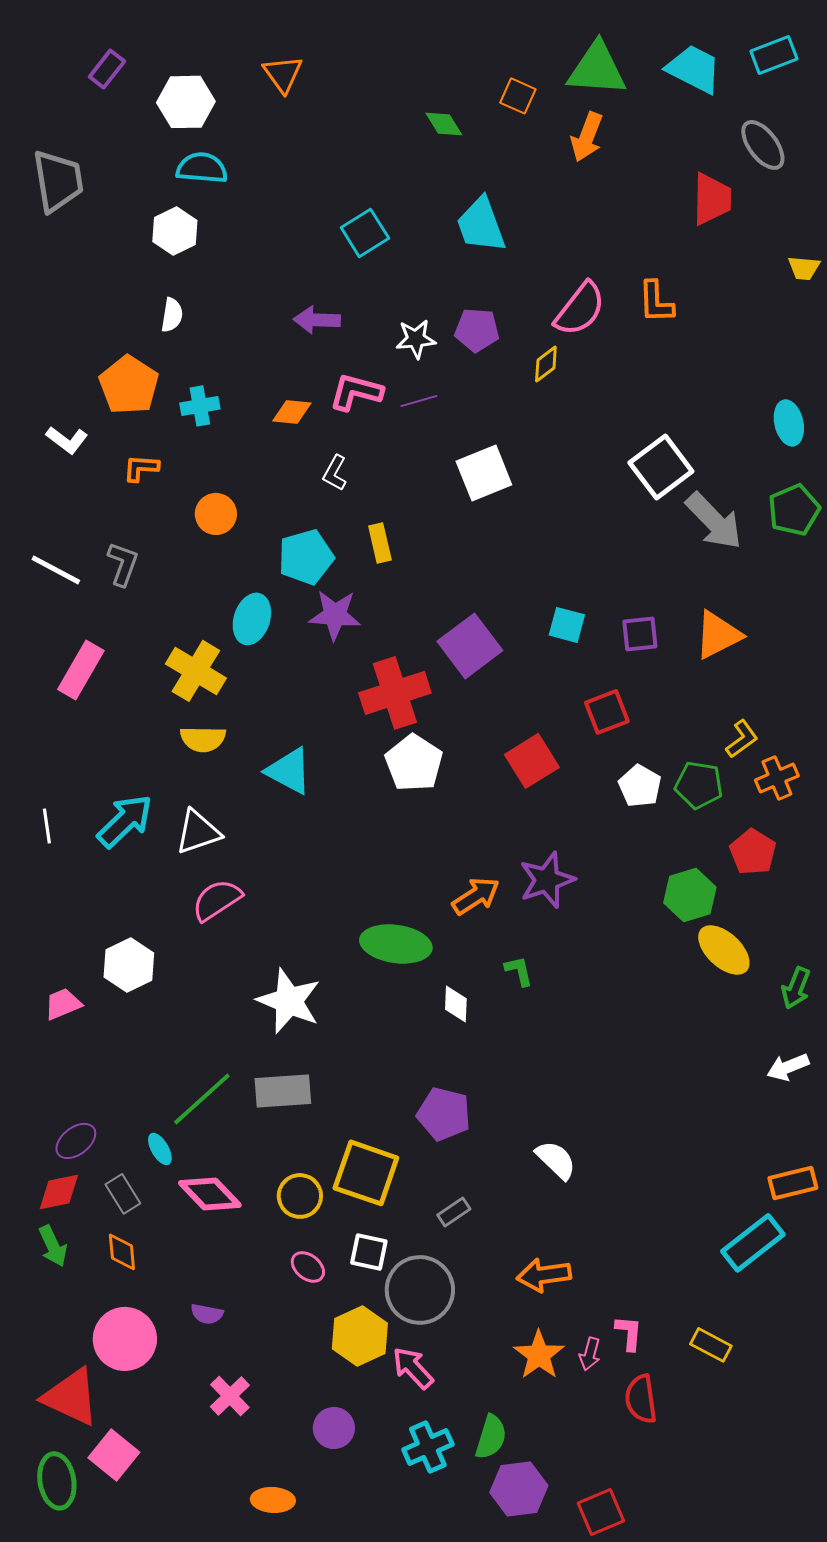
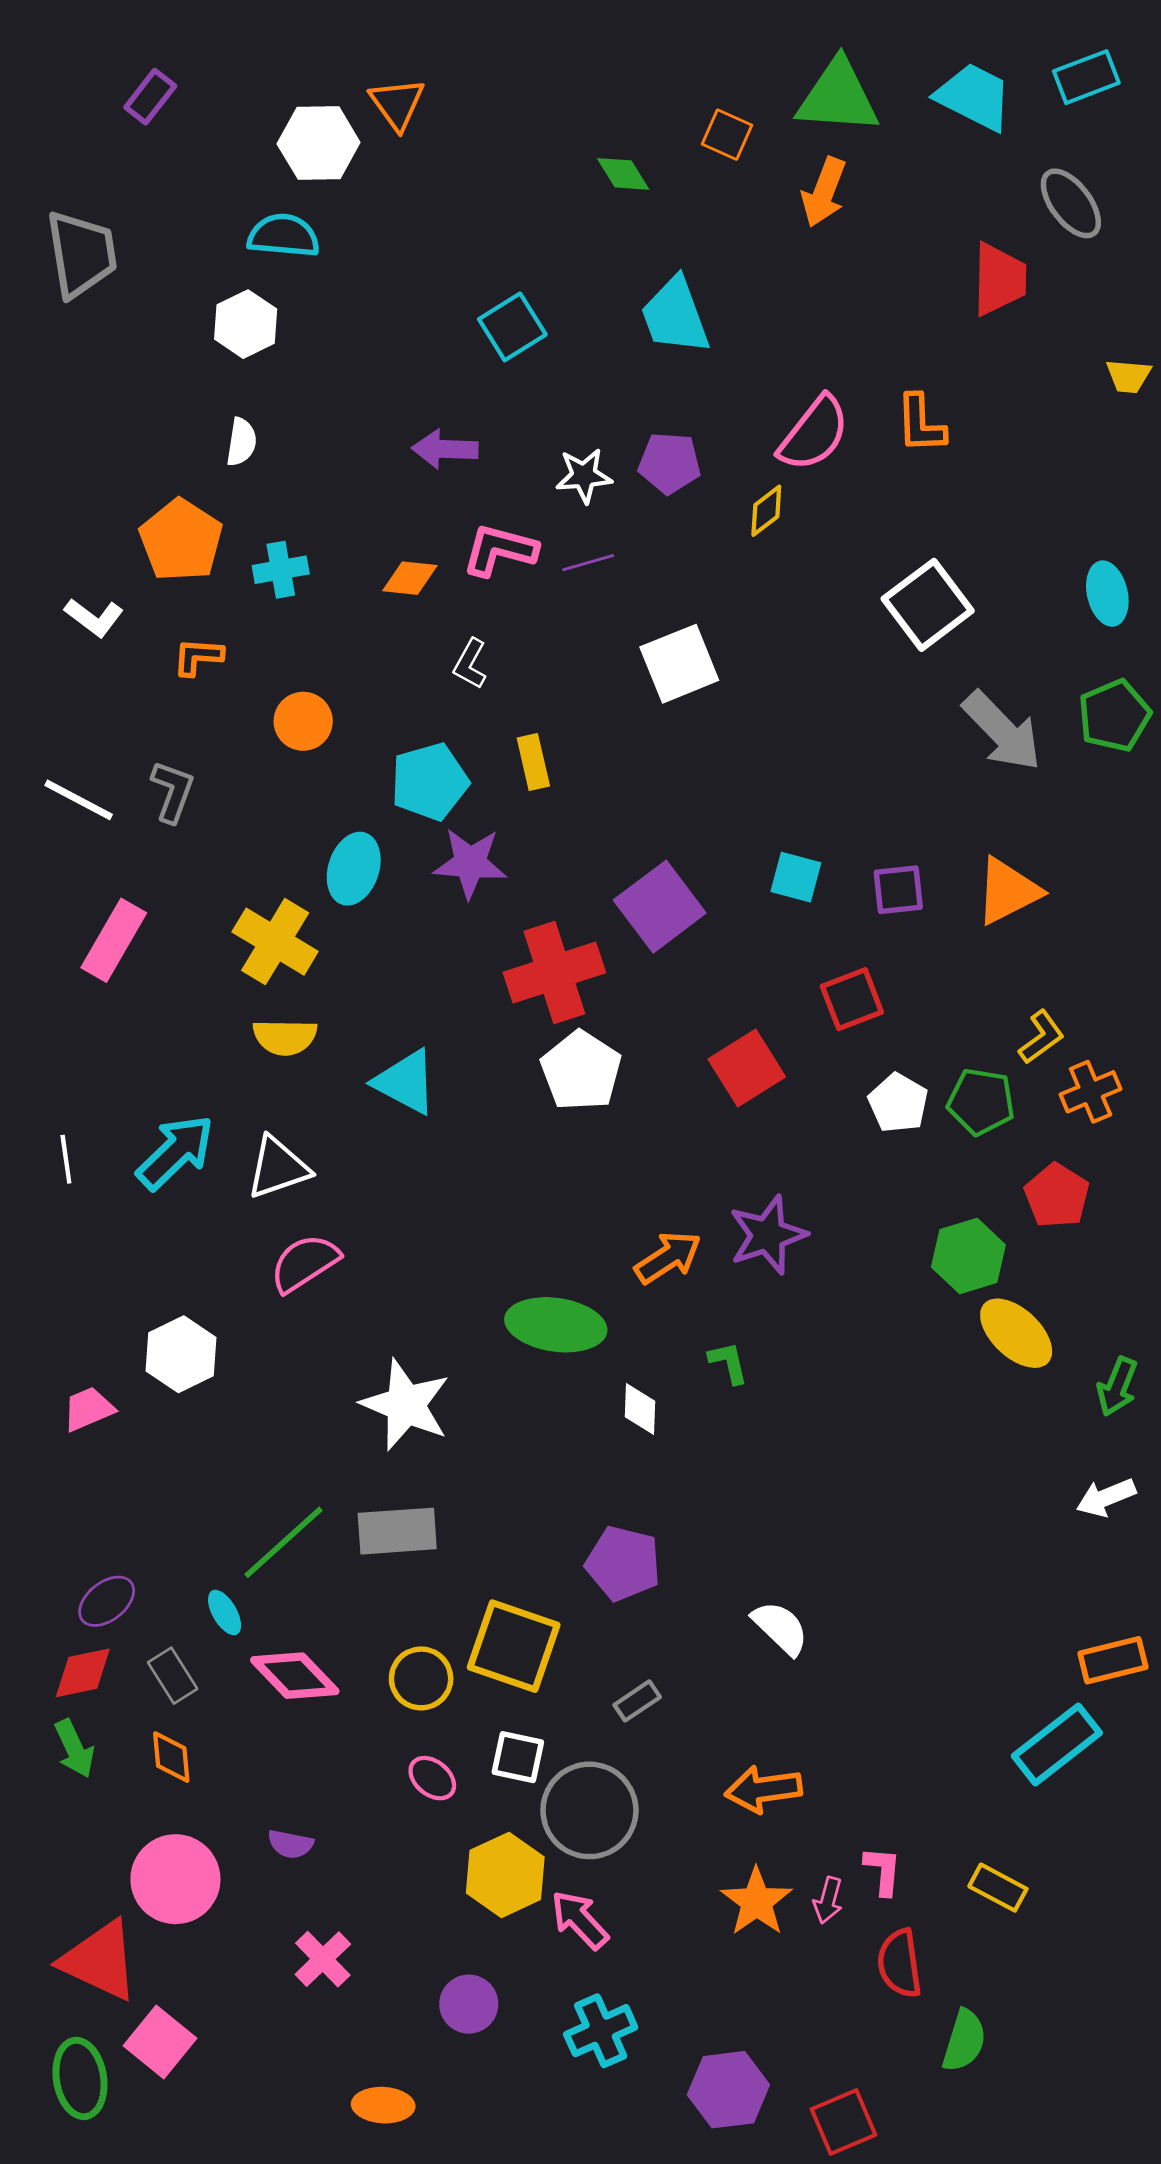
white hexagon: (186, 102) -> (319, 143), moved
white square: (661, 467) -> (928, 605), moved
green semicircle: (491, 1437) -> (964, 2041), moved

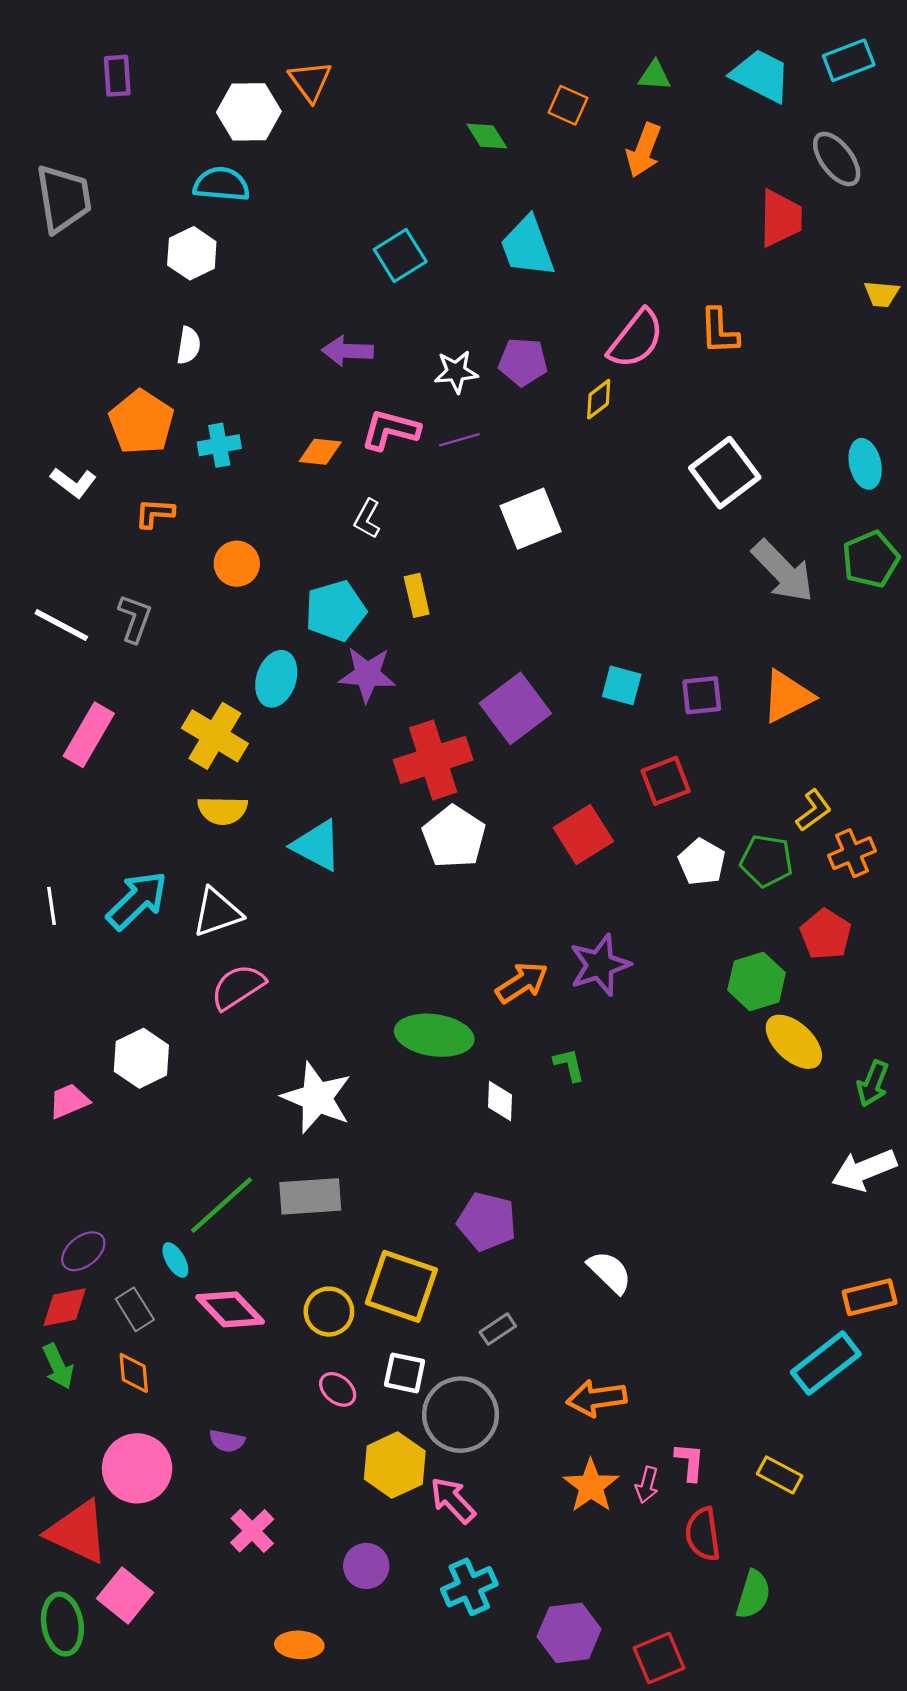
purple rectangle: (150, 97) -> (117, 76), turned -42
green triangle: (838, 97) -> (655, 76), size x0.5
white arrow: (1106, 1497) -> (864, 1170), size x1.4

